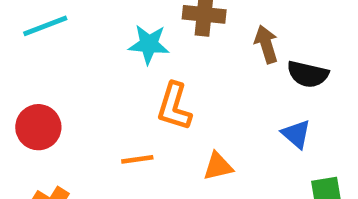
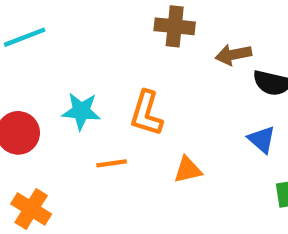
cyan star: (149, 44) -> (81, 111), moved
brown arrow: (266, 44) -> (233, 55), turned -84

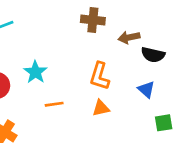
cyan star: (81, 111) -> (35, 72), turned 30
orange L-shape: (146, 113) -> (100, 76), moved

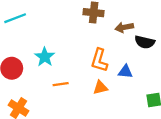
blue triangle: (146, 89) -> (125, 72), moved, turned -35

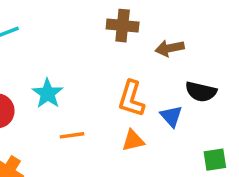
black semicircle: (145, 42) -> (201, 92), moved
blue triangle: (125, 72) -> (171, 116), turned 42

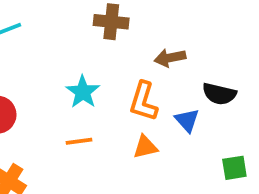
brown cross: (123, 26) -> (111, 22), moved
brown arrow: (170, 48) -> (170, 58), moved
cyan star: (48, 93) -> (83, 92), moved

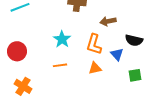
green square: (234, 168) -> (135, 75), moved

